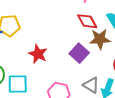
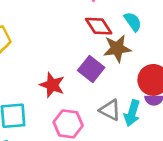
red star: (38, 54) -> (52, 85), moved

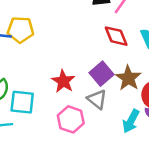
brown star: (117, 48) -> (128, 78), moved, turned 30
gray triangle: (110, 110) -> (97, 99), moved

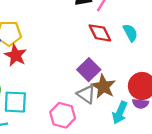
brown star: (128, 78) -> (103, 87), moved
red star: (63, 81) -> (16, 55), moved

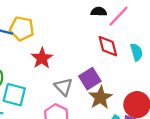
red star: (16, 55) -> (42, 58), moved
gray triangle: (86, 94) -> (63, 87), moved

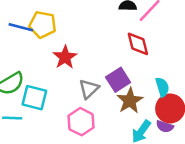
cyan semicircle: (136, 52) -> (162, 87), moved
gray triangle: (63, 87) -> (89, 89), turned 30

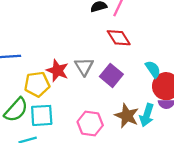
yellow pentagon: (43, 25) -> (37, 84), moved
gray triangle: (89, 89) -> (84, 67), moved
brown star: (130, 101) -> (127, 116), moved

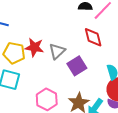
red star: (57, 71) -> (34, 47), turned -30

